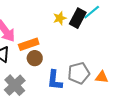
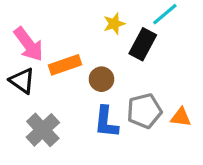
black rectangle: (78, 18) -> (143, 44), moved
brown circle: (35, 58) -> (101, 79), moved

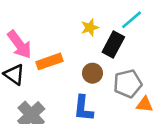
brown circle: (101, 79) -> (92, 73), moved
gray pentagon: (144, 111) -> (128, 84), moved

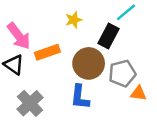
yellow star: (90, 28) -> (74, 20), moved
brown circle: (92, 73) -> (89, 63), size x1.6

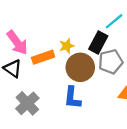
yellow star: (74, 20) -> (67, 46), moved
gray pentagon: (122, 73) -> (111, 62), moved

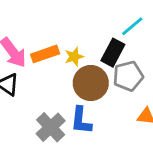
orange rectangle: (43, 57) -> (45, 54), moved
gray cross: (27, 103) -> (51, 127), moved

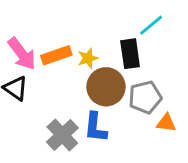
black rectangle: (113, 53) -> (130, 54), turned -36
gray pentagon: (128, 76) -> (145, 97), moved

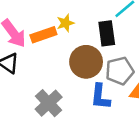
yellow star: (88, 58) -> (65, 23), moved
blue L-shape: (95, 127) -> (100, 97), moved

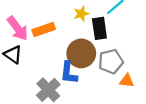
yellow star: (65, 23) -> (81, 14), moved
blue L-shape: (100, 97) -> (69, 73), moved

